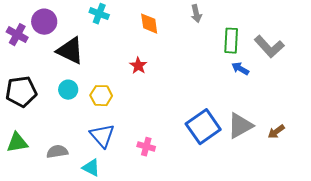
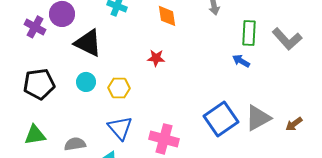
red star: (138, 66) -> (156, 58), turned -30
blue arrow: (240, 69) -> (241, 61), moved
pink cross: (146, 147) -> (164, 139), size x1.6

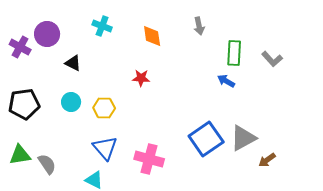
gray L-shape: (287, 39) -> (272, 59), size x0.7
black triangle: (88, 43) -> (73, 63), size x0.6
brown arrow: (294, 124) -> (267, 160), moved
gray semicircle: (75, 144) -> (47, 164), moved, turned 65

